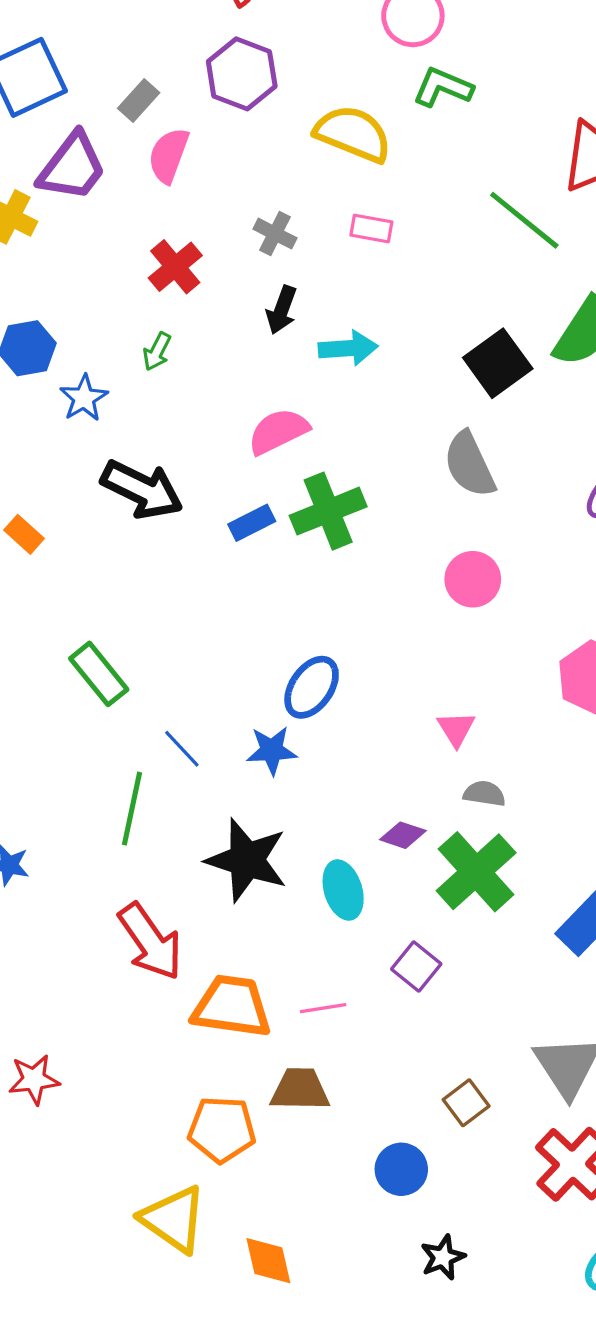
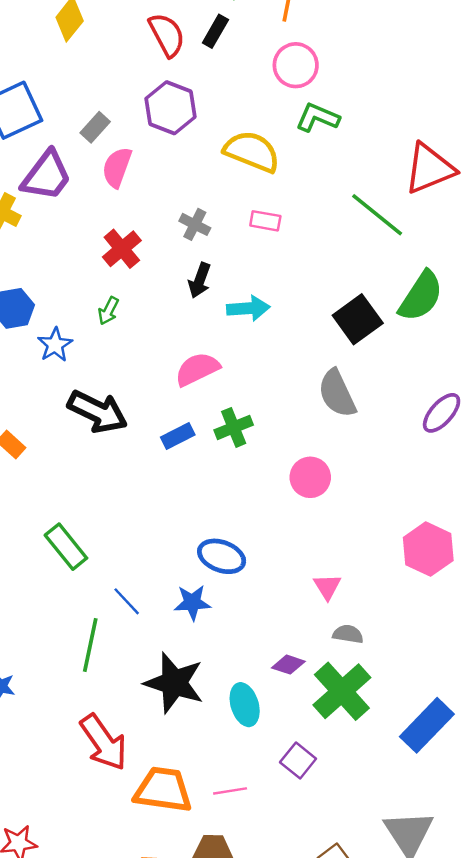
green cross: (328, 511) -> (234, 427), size x0.7
pink circle: (473, 579) -> (310, 477), moved
blue ellipse: (312, 687) -> (222, 556), turned 75

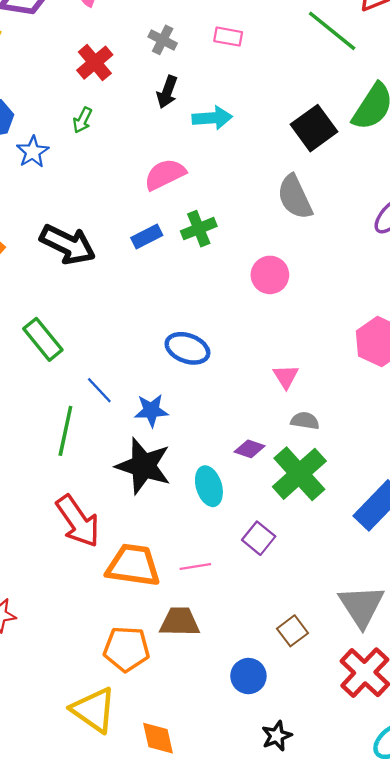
black arrow: (98, 412) -> (68, 244), moved
blue star: (192, 603) -> (151, 411), moved

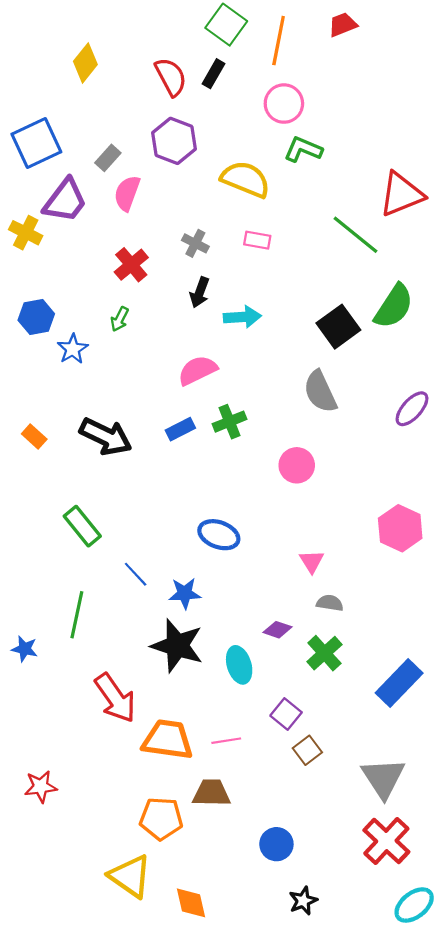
green line: (65, 431) -> (77, 615), moved
green cross: (299, 474) -> (324, 653), size x0.7
brown square: (293, 631) -> (307, 750), moved

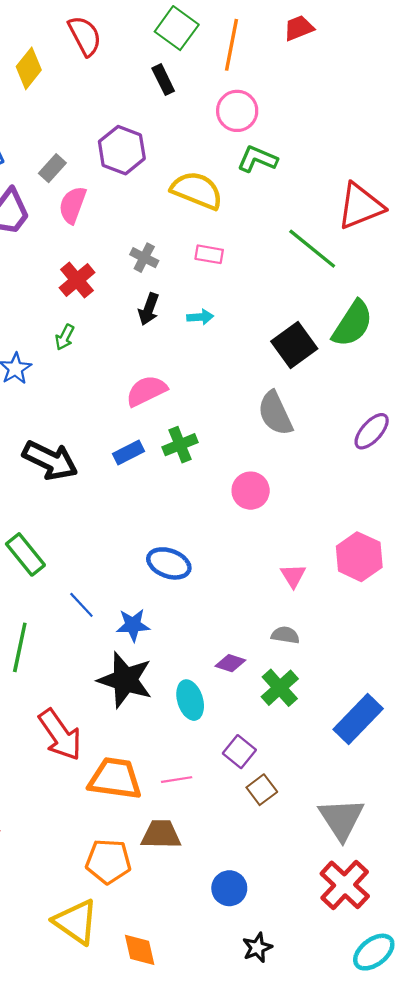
black rectangle: (213, 74) -> (163, 80), turned -56
red semicircle: (171, 77) -> (85, 36), moved
cyan arrow: (242, 317) -> (200, 317), moved, size x0.7
pink triangle: (312, 561) -> (293, 576), moved

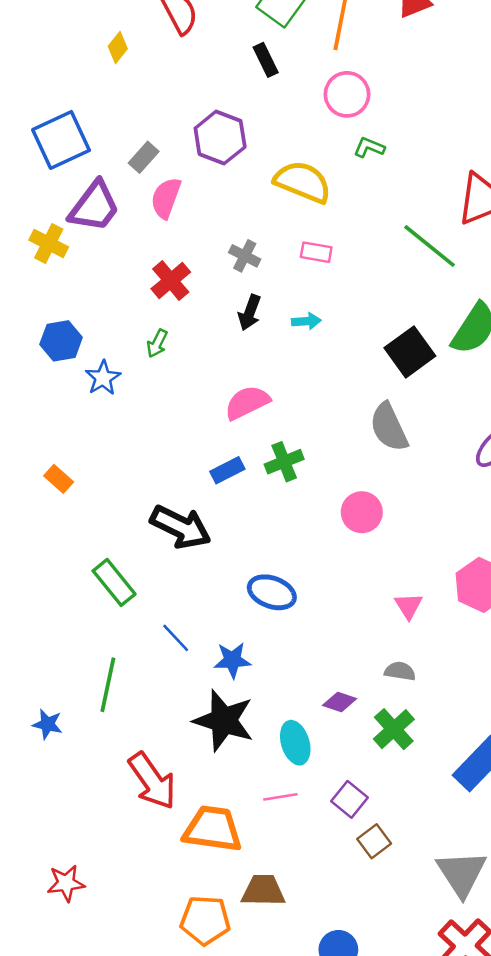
yellow diamond: (29, 68) -> (118, 48), size x0.7
green L-shape: (257, 159) -> (369, 147), size x0.7
black arrow: (50, 460) -> (181, 527), moved
pink line: (177, 780) -> (280, 797), moved

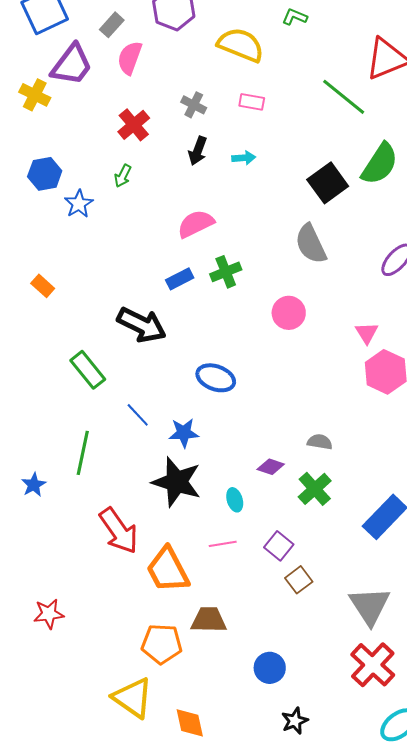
pink triangle: (409, 606) -> (367, 333), moved
blue star: (47, 724) -> (34, 485), turned 30
cyan ellipse: (295, 743) -> (235, 500), size x0.7
orange trapezoid: (213, 829) -> (168, 570), turned -126

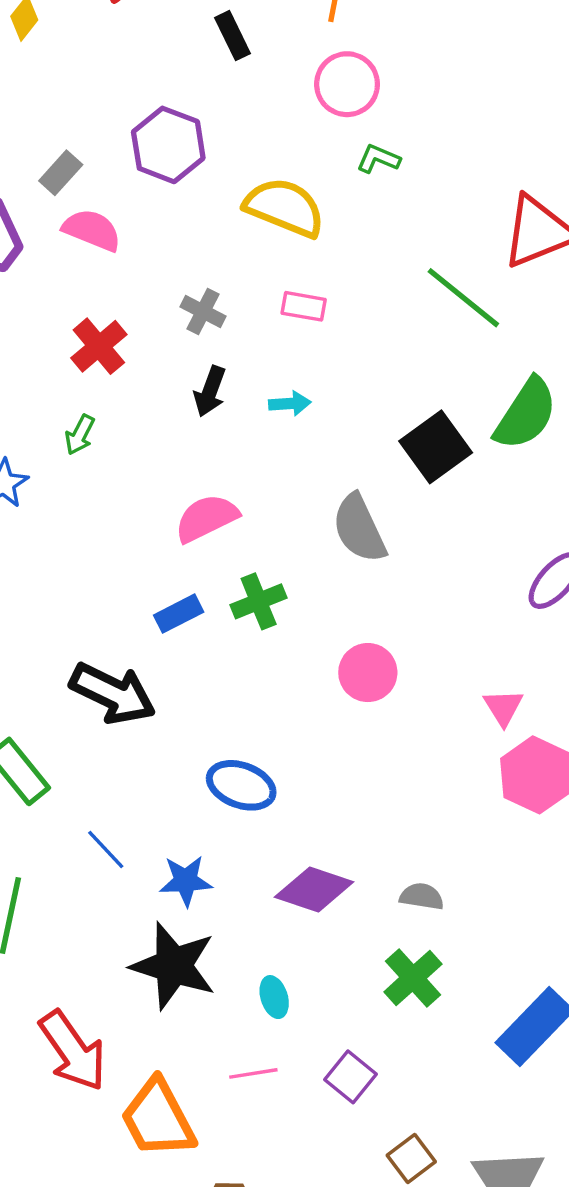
pink semicircle: (130, 58) -> (92, 230), turned 92
gray semicircle: (311, 244) -> (359, 528), moved
purple diamond: (271, 467) -> (314, 889), moved, size x1.6
brown square: (299, 580) -> (411, 1158), moved

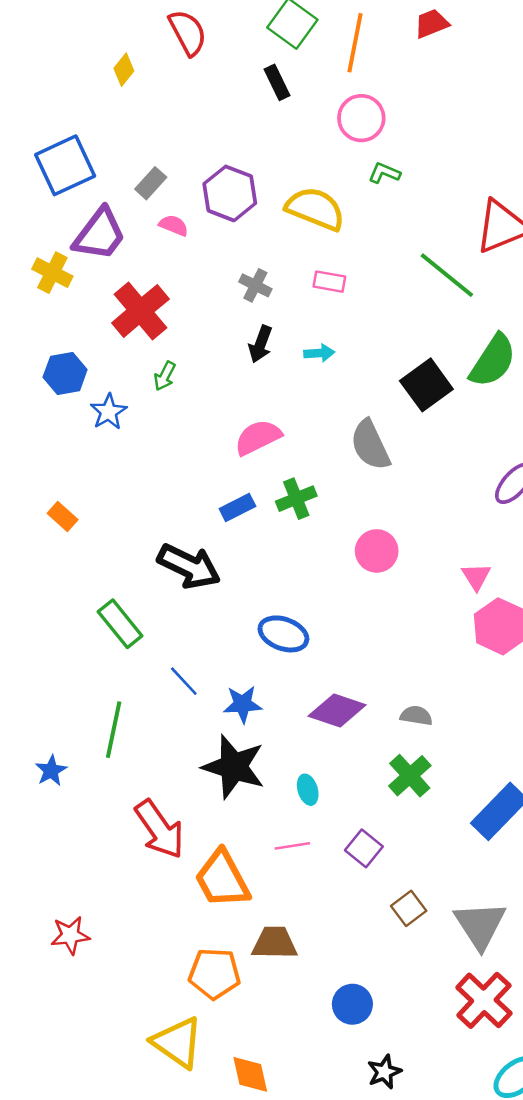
purple hexagon: (168, 145) -> (230, 193), moved
pink semicircle: (92, 230) -> (174, 225), size x0.7
red cross: (99, 346) -> (140, 311), moved, size x1.4

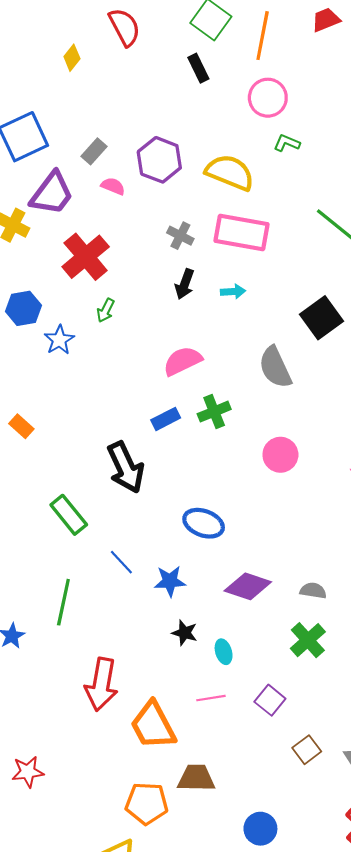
pink rectangle: (329, 282) -> (241, 232), size x2.0
black arrow: (189, 566) -> (126, 467), turned 39
black star: (234, 767) -> (185, 633), moved, size x0.5
red arrow: (160, 829) -> (101, 684), turned 45

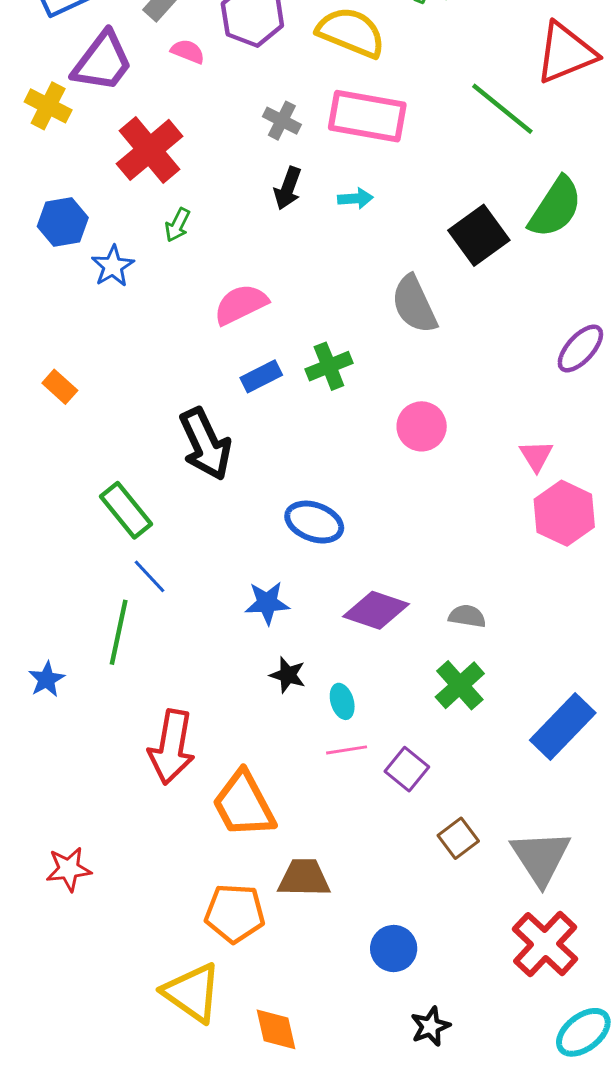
pink semicircle: (182, 361) -> (241, 304), moved
blue line: (121, 562) -> (150, 576), moved
pink line: (211, 698) -> (347, 750), moved

